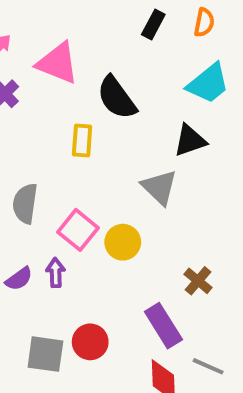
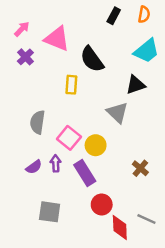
purple rectangle: (163, 326) -> (85, 173), moved
red circle: (90, 342) -> (102, 205), moved

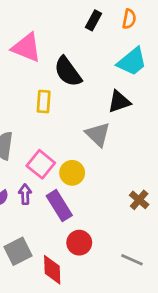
brown cross: (140, 168) -> (139, 200), moved
gray square: (50, 212) -> (18, 251), turned -35
red diamond: (120, 227) -> (52, 270), moved

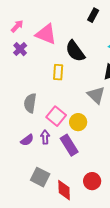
red circle: (79, 243) -> (92, 181), moved
gray square: (18, 251) -> (40, 177), turned -36

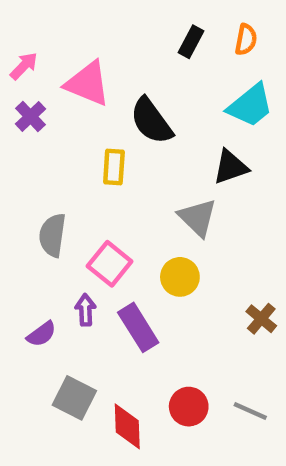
yellow circle: (78, 122) -> (180, 277), moved
purple semicircle: (27, 140) -> (41, 334), moved

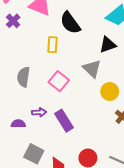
pink square: (110, 264) -> (59, 81), moved
yellow circle: (180, 277) -> (110, 91), moved
purple arrow: (85, 310) -> (39, 112), turned 88
purple semicircle: (41, 334) -> (18, 124), turned -144

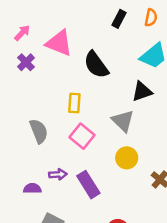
yellow rectangle: (53, 45) -> (74, 103), moved
gray semicircle: (23, 77) -> (39, 131), turned 150
yellow circle: (110, 91) -> (127, 158), moved

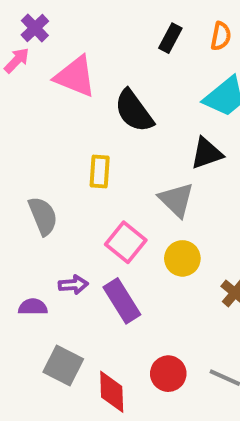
purple cross: (26, 62) -> (35, 28), moved
pink square: (82, 136) -> (126, 242), moved

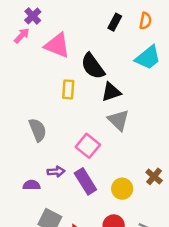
black triangle: (207, 153) -> (111, 92), moved
yellow rectangle: (100, 172) -> (68, 89), moved
yellow circle: (182, 258) -> (122, 189), moved

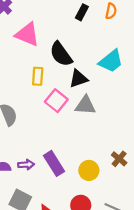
cyan trapezoid: (148, 58) -> (111, 61), moved
gray triangle: (119, 120) -> (85, 105), turned -40
pink square: (88, 146) -> (56, 101), moved
purple arrow: (56, 172) -> (26, 165), moved

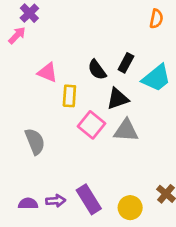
black rectangle: (82, 12) -> (126, 63), moved
pink triangle: (27, 34) -> (47, 72), moved, size x0.7
black semicircle: (61, 54) -> (97, 70), size x0.7

